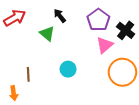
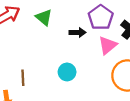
black arrow: (60, 16) -> (77, 32), moved, turned 128
green triangle: (47, 34) -> (44, 17), moved

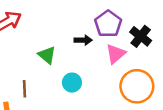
green triangle: (44, 17) -> (47, 55), moved

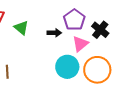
green triangle: (47, 55) -> (21, 28), moved
cyan circle: (72, 83) -> (67, 67), moved, size x1.5

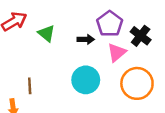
cyan circle: (67, 67) -> (86, 80), moved

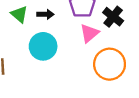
black arrow: (86, 39) -> (45, 14), moved
cyan circle: (86, 80) -> (43, 46), moved

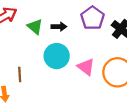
pink triangle: (89, 33) -> (86, 67), moved, turned -42

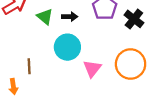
pink triangle: (86, 67) -> (92, 69), moved, turned 30

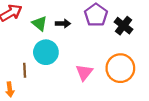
cyan circle: (67, 47) -> (46, 52), moved

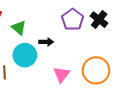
black arrow: (63, 24) -> (46, 42), moved
black cross: (124, 26) -> (99, 20), moved

